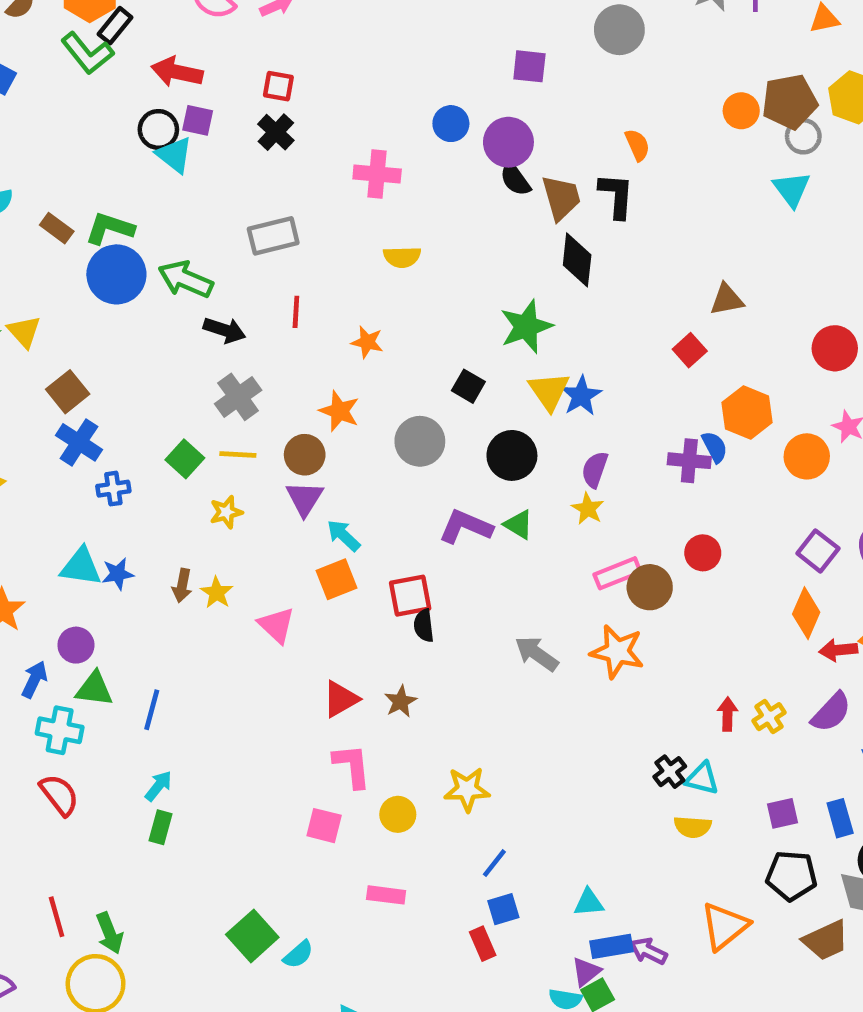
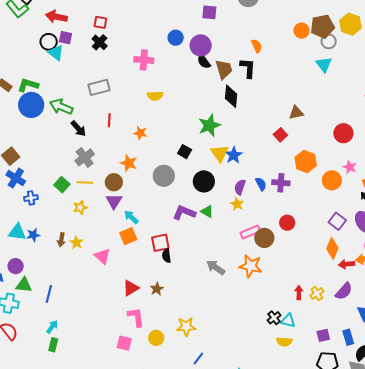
black arrow: (224, 330) -> (78, 129), turned 30
blue semicircle: (715, 447) -> (261, 184), moved

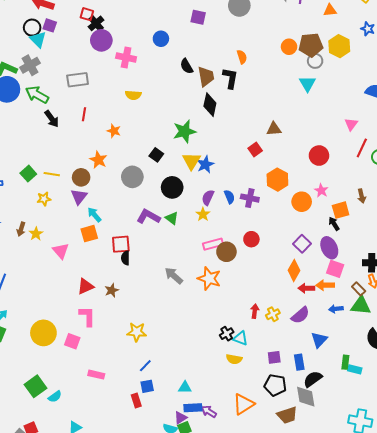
black cross: (100, 42) -> (96, 23), moved
purple circle: (201, 45) -> (101, 40), moved
gray cross: (85, 157) -> (30, 65), moved
yellow circle: (156, 338) -> (43, 333), moved, size x1.6

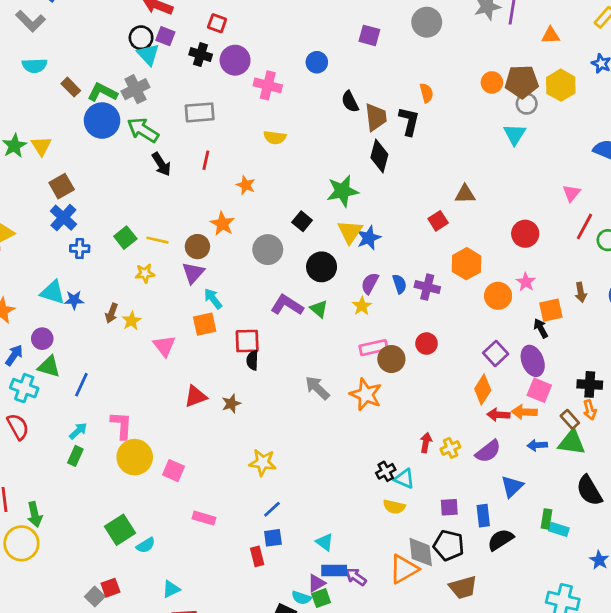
black cross: (96, 23) -> (201, 55), moved, turned -35
pink L-shape: (87, 316) -> (121, 425), moved
cyan triangle: (185, 387) -> (325, 542), turned 32
gray diamond: (306, 397) -> (421, 552), moved

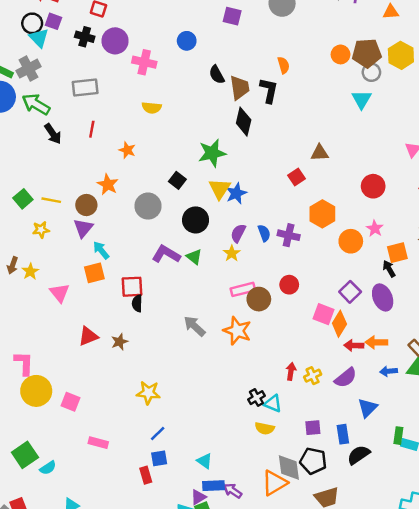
pink square: (539, 390) -> (323, 314), moved

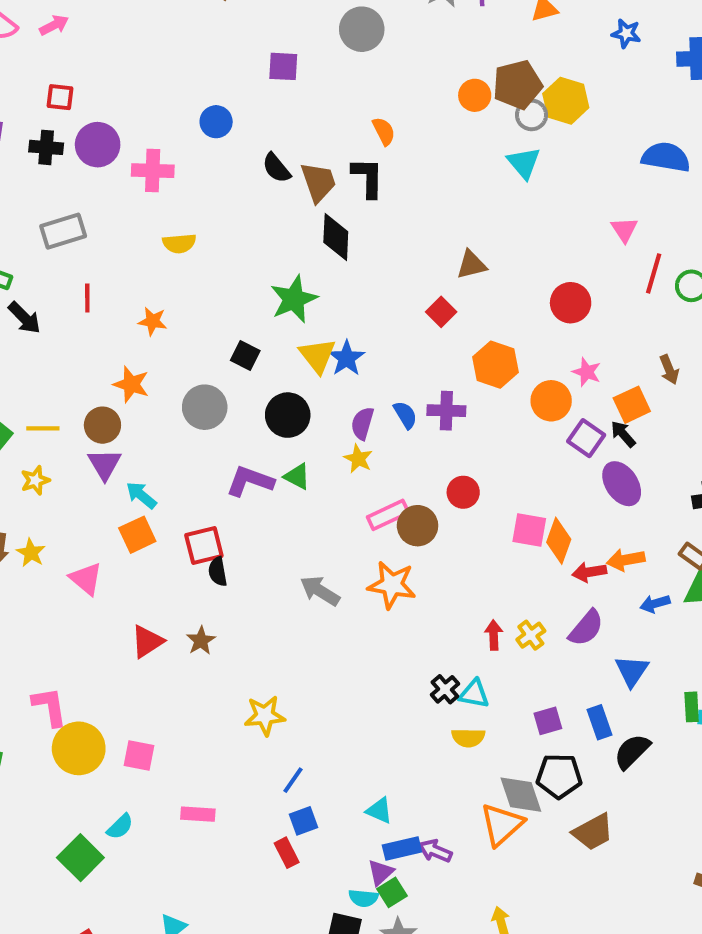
yellow hexagon: (401, 55) -> (566, 101), moved
purple square: (350, 292) -> (586, 438), moved
cyan semicircle: (48, 468) -> (120, 827), moved

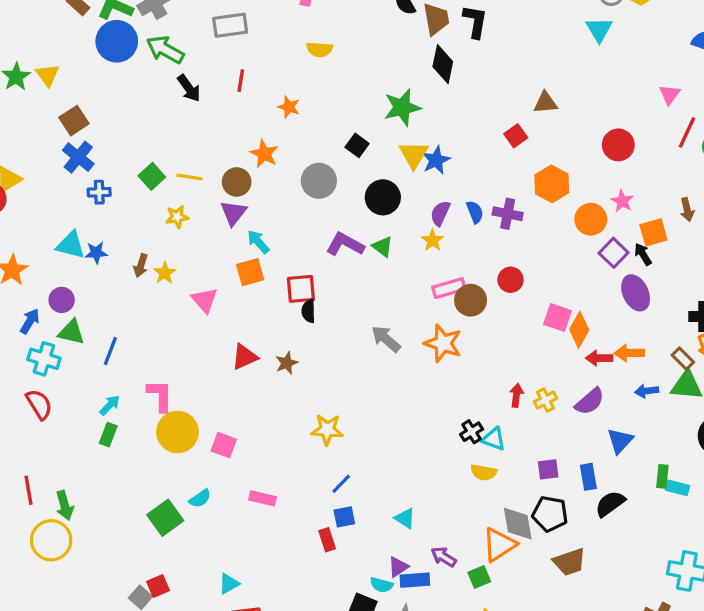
blue rectangle: (402, 849) -> (415, 580), moved
green square: (392, 892) -> (479, 577), moved

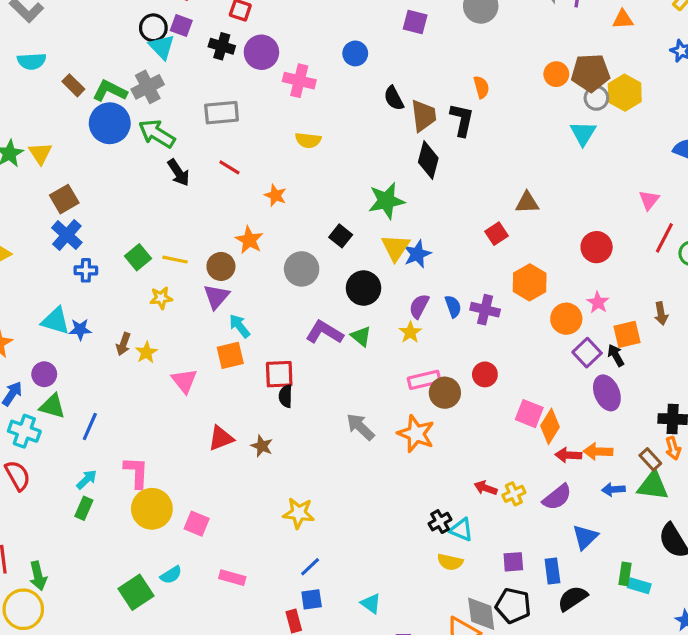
red line: (241, 81) -> (229, 167), turned -70
brown star: (287, 363) -> (262, 446), turned -30
red arrow: (516, 395) -> (486, 488), turned -80

